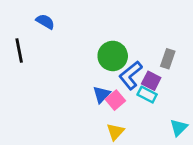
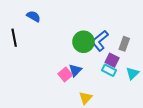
blue L-shape: (131, 75) -> (100, 41), moved
pink square: (115, 100) -> (65, 74), moved
cyan triangle: (179, 128) -> (132, 73), moved

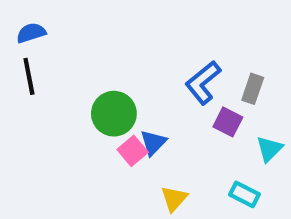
blue semicircle: (34, 16) -> (31, 33), moved, turned -48
green circle: (83, 42) -> (114, 114), moved
cyan rectangle: (109, 70) -> (244, 194), moved

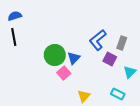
blue triangle: (153, 143) -> (74, 58), moved

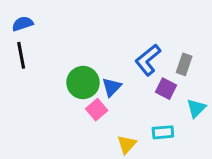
cyan rectangle: (118, 94) -> (163, 132), moved, turned -32

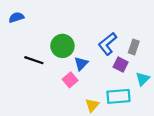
black line: (21, 55) -> (34, 60), moved, turned -60
green circle: (83, 83) -> (62, 46), moved
cyan rectangle: (163, 132) -> (118, 96), size x1.5

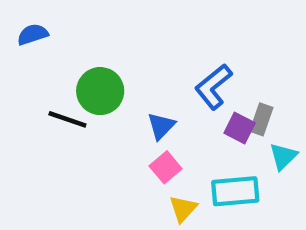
green circle: (62, 46) -> (100, 91), moved
gray rectangle: (134, 47) -> (261, 119), moved
pink square: (70, 80) -> (166, 167), moved

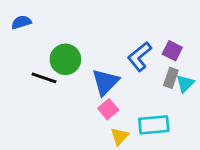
blue triangle: (161, 126) -> (105, 82), size x1.5
purple square: (240, 128) -> (172, 51), moved
cyan triangle: (283, 156) -> (185, 84), moved

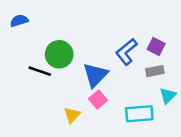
gray rectangle: (171, 78) -> (155, 71), turned 60
cyan triangle: (185, 84) -> (168, 96), moved
yellow triangle: (120, 136) -> (72, 115), moved

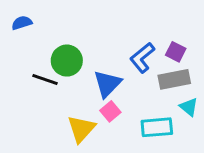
gray rectangle: (155, 71) -> (174, 79), size x1.5
cyan triangle: (168, 96) -> (189, 107), turned -36
yellow triangle: (72, 115) -> (81, 129), size x1.5

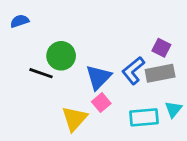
blue L-shape: (142, 58) -> (133, 70), moved
cyan triangle: (189, 107) -> (173, 109), moved, turned 30

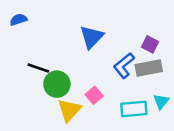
green circle: (61, 56) -> (57, 84), moved
blue triangle: (99, 77) -> (92, 37), moved

